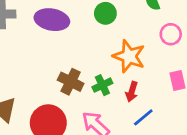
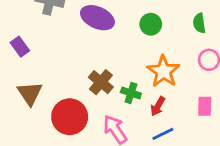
green cross: (102, 85) -> (131, 93), turned 30

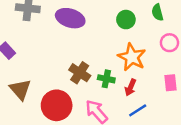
green circle: (151, 24) -> (126, 20), moved

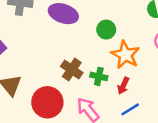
green circle: (126, 20) -> (106, 30), moved

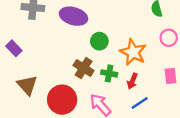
green circle: (106, 30) -> (99, 41), moved

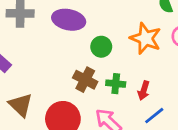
orange star: (133, 52) -> (146, 38), moved

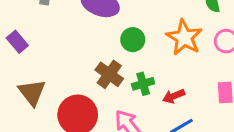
green cross: (116, 84) -> (143, 84), turned -30
red arrow: (144, 91) -> (174, 96), turned 42

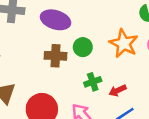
brown cross: (109, 74) -> (56, 56), moved, turned -30

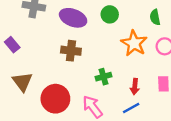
green circle: (83, 47) -> (110, 14), moved
red arrow: (118, 91) -> (135, 87), moved, turned -63

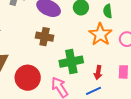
green semicircle: (155, 17) -> (108, 11), moved
green cross: (104, 77) -> (71, 62), size x1.6

